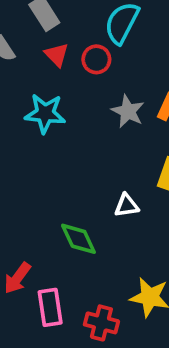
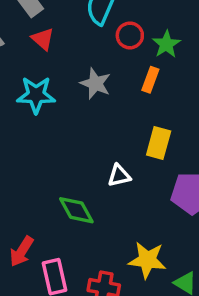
red circle: (96, 59) -> (130, 35), moved
gray star: (128, 111) -> (95, 84), moved

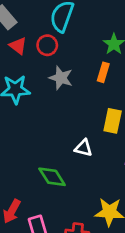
red circle: (130, 35) -> (47, 45), moved
white triangle: (119, 176) -> (84, 148), turned 30

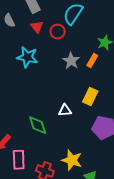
gray star: (61, 78) -> (71, 61), moved
white triangle: (84, 148) -> (65, 110), turned -32

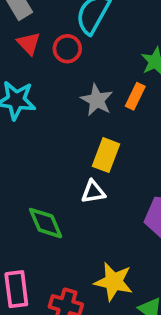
yellow rectangle: (90, 96) -> (106, 155), moved

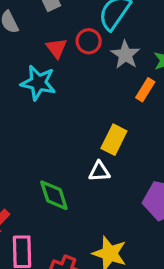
red triangle: (29, 43) -> (56, 48), moved
gray star: (97, 100) -> (125, 55), moved

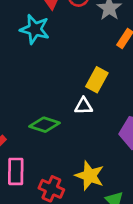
green diamond: (54, 195) -> (44, 125), turned -56

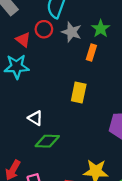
white triangle: (84, 106) -> (35, 118), moved, turned 49

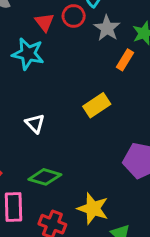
yellow rectangle: (79, 92) -> (97, 105), turned 30
green diamond: (47, 141) -> (45, 177), moved

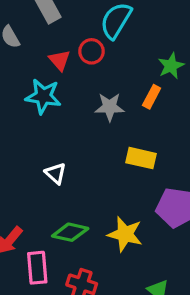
gray star: (107, 28) -> (110, 107), moved, turned -30
yellow rectangle: (97, 105) -> (141, 158), moved, turned 50
yellow star: (93, 209) -> (125, 234), moved

